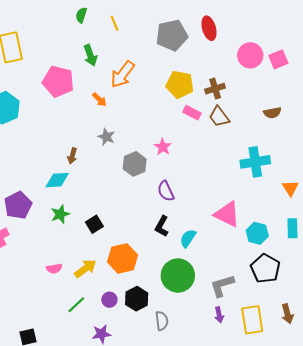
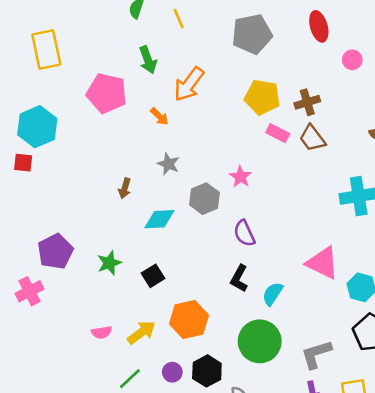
red ellipse: (209, 28) -> (319, 26), moved
pink circle: (250, 55) -> (352, 60), size x0.6
cyan diamond: (57, 180) -> (159, 219), moved

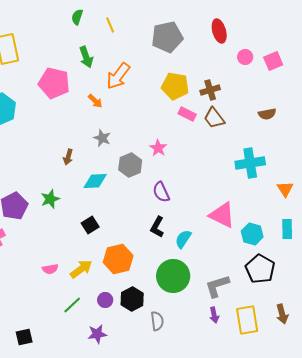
green star: (109, 263) -> (50, 199), moved

